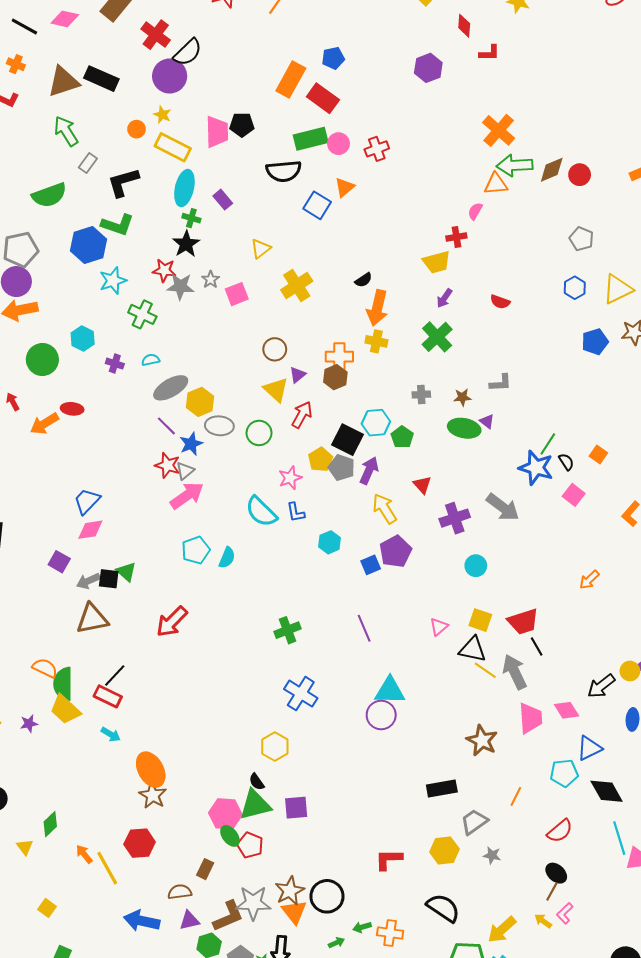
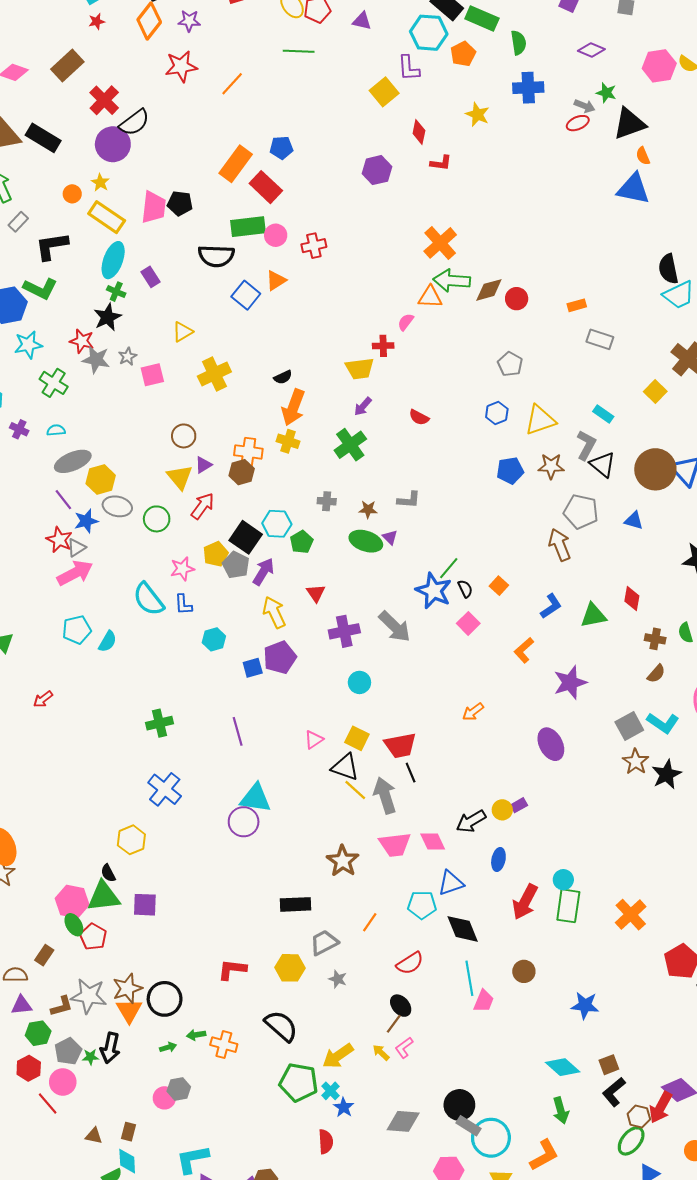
red arrow: (172, 622) -> (43, 699), size x0.6
pink trapezoid: (530, 718) -> (395, 845), turned 80
brown L-shape: (228, 916) -> (62, 1006), size x0.7

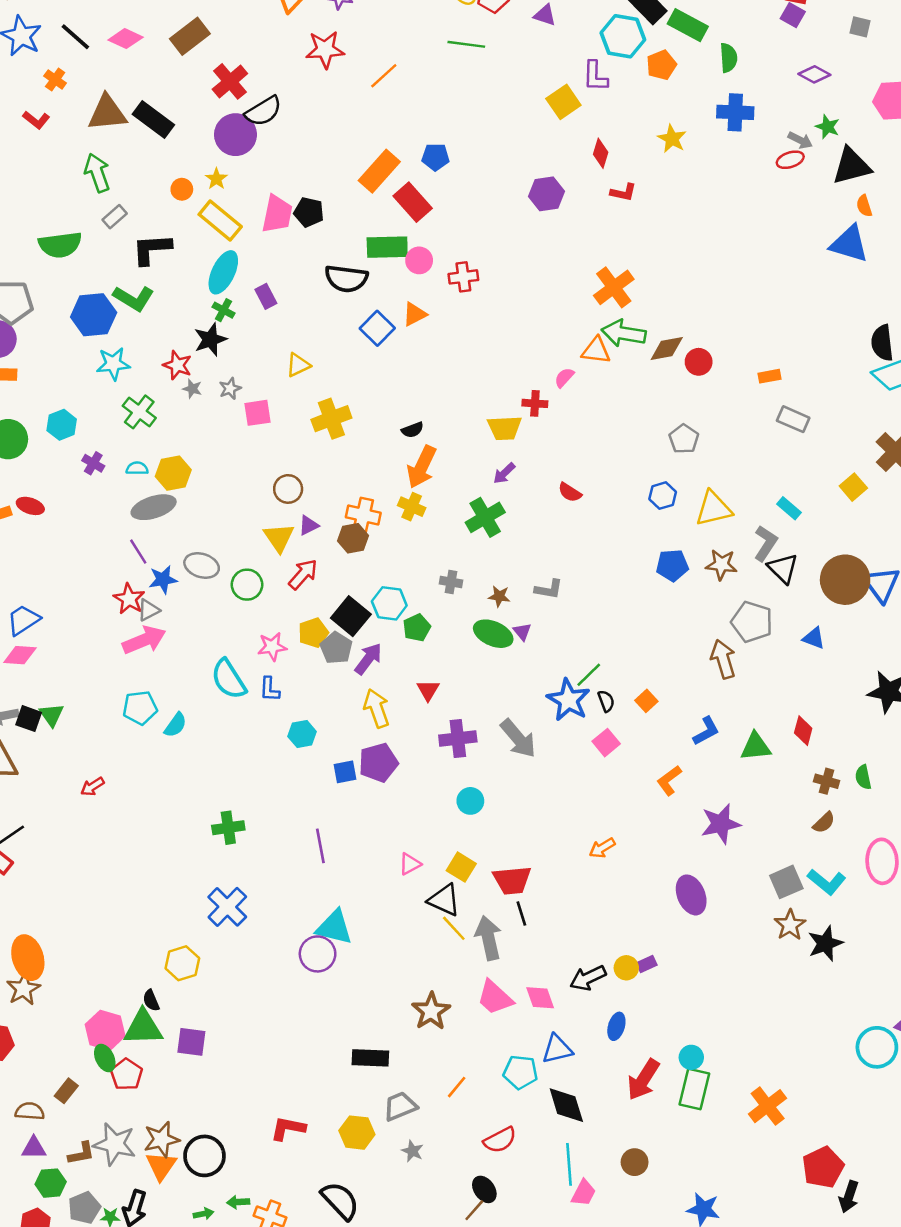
gray star: (96, 360) -> (192, 389), size x0.6
yellow hexagon: (101, 479) -> (173, 473), moved
pink trapezoid: (395, 845) -> (495, 998), turned 44

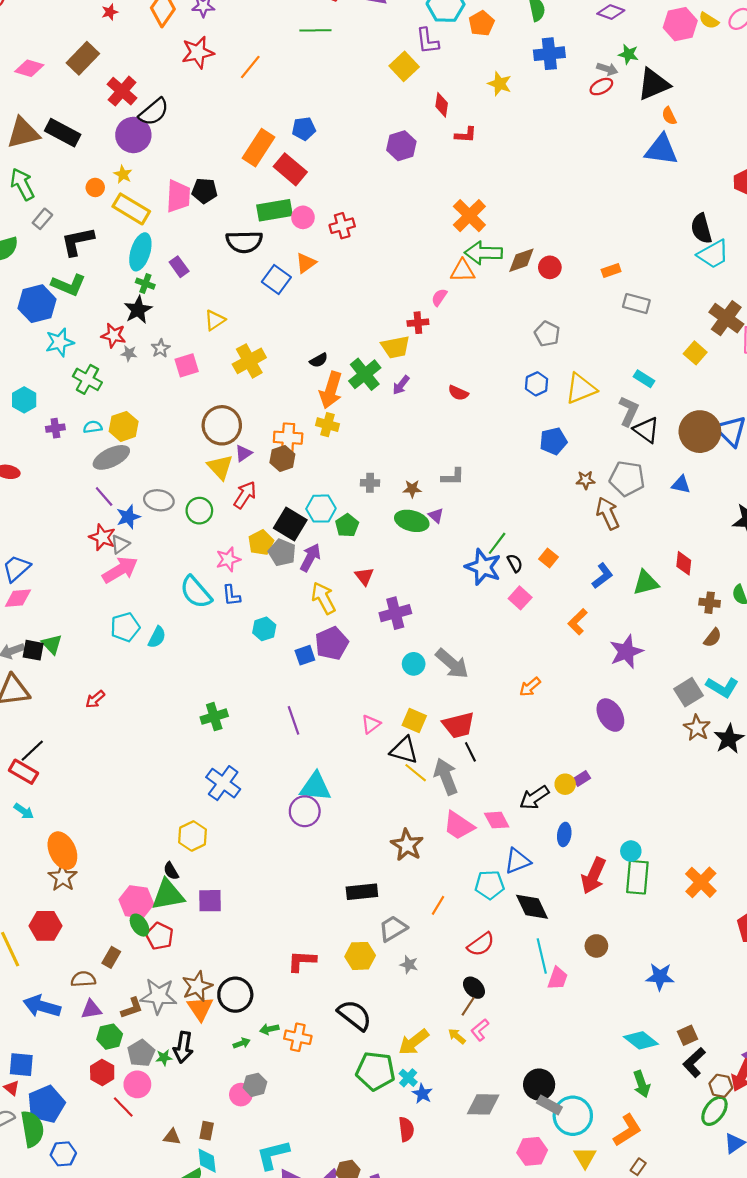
purple cross: (93, 463) -> (55, 428), turned -30
brown circle: (288, 489) -> (222, 425), size x1.6
green cross: (485, 517) -> (365, 374), moved
brown star: (721, 565) -> (586, 480), moved, size x0.7
gray arrow: (518, 738) -> (452, 664), moved

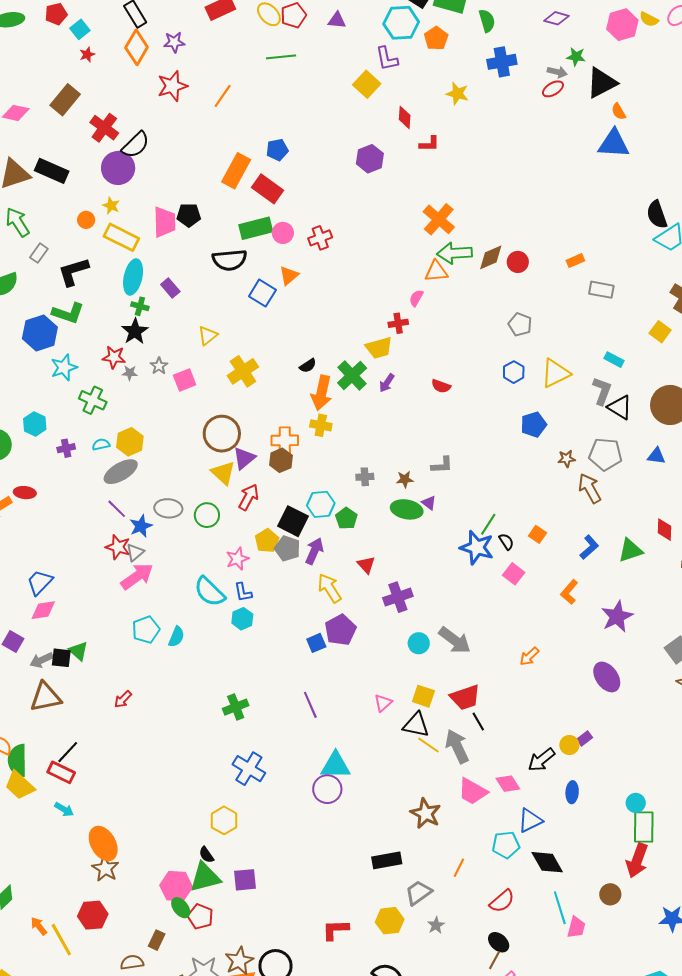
purple triangle: (243, 453) -> (244, 458), size x1.4
cyan hexagon: (264, 629) -> (242, 619), moved
red arrow: (593, 876) -> (637, 860), moved
gray star: (409, 964) -> (436, 925), turned 30

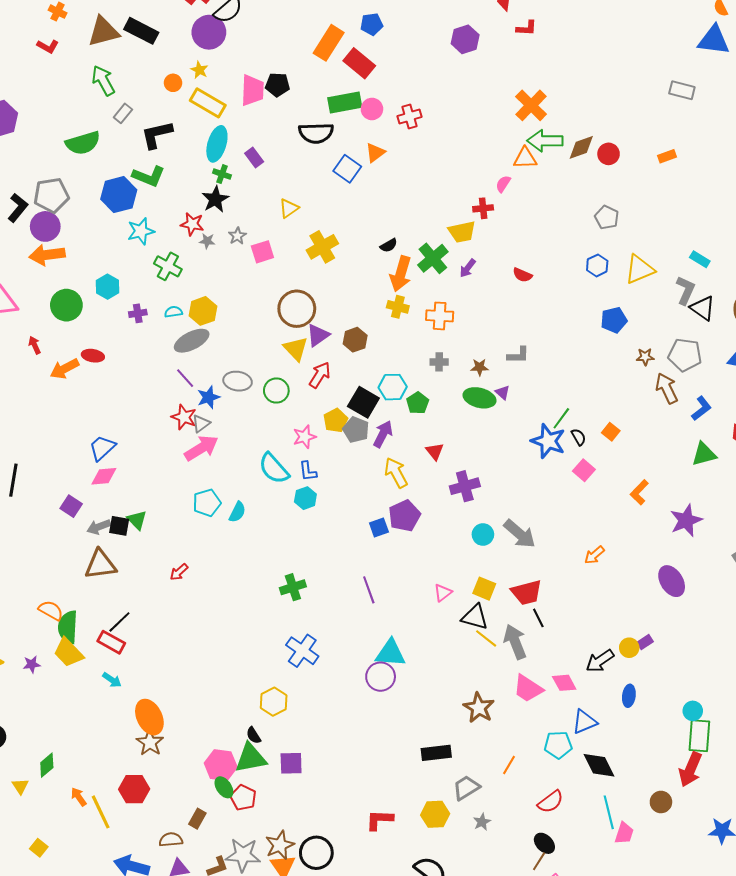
gray rectangle: (601, 290) -> (682, 90), moved
orange cross: (285, 440) -> (440, 316), moved
blue L-shape: (589, 547) -> (701, 408), moved

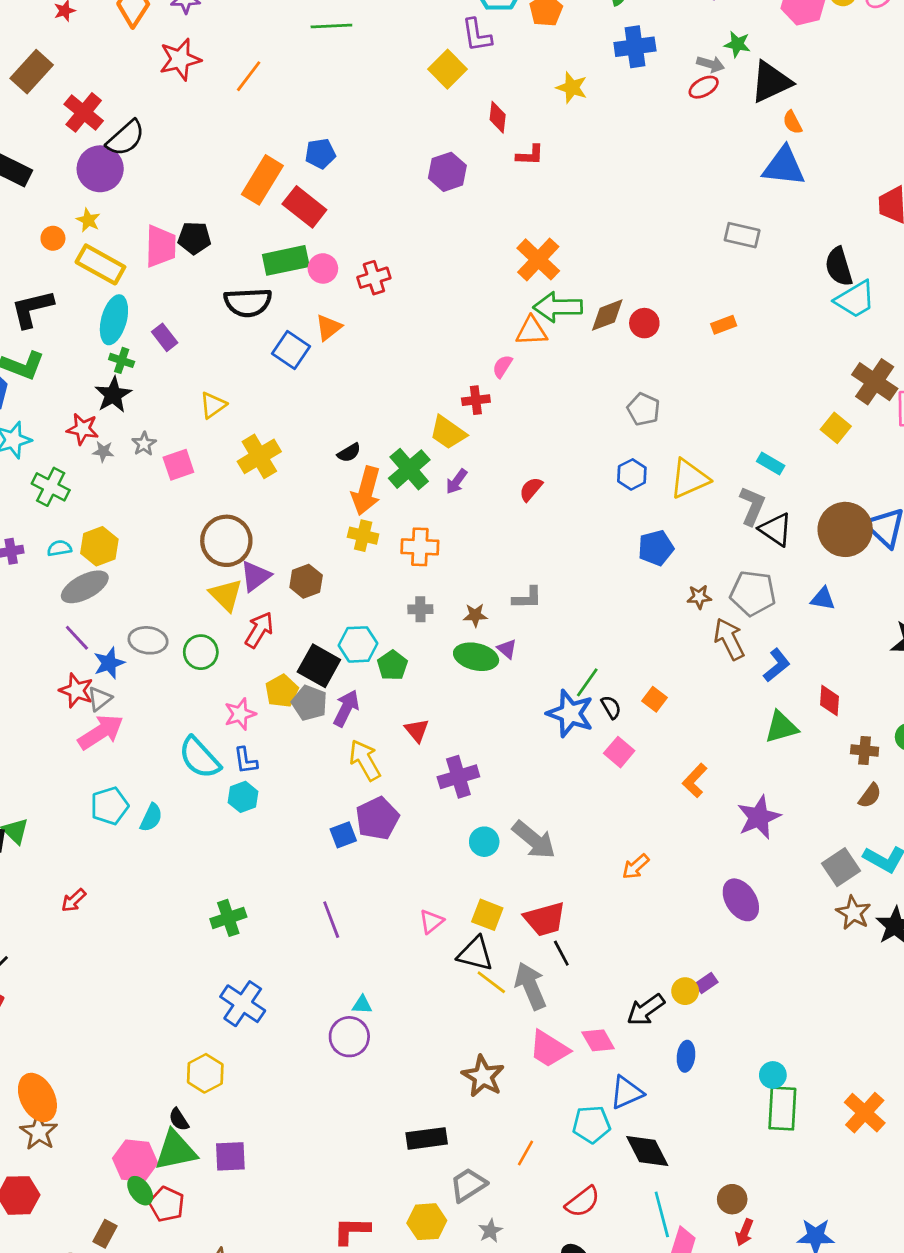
yellow trapezoid: (462, 232) -> (448, 433), turned 48
red semicircle: (522, 275) -> (531, 489), turned 108
cyan triangle: (390, 653) -> (362, 1005), size x0.5
red arrow: (690, 769) -> (744, 1232), moved, size x0.6

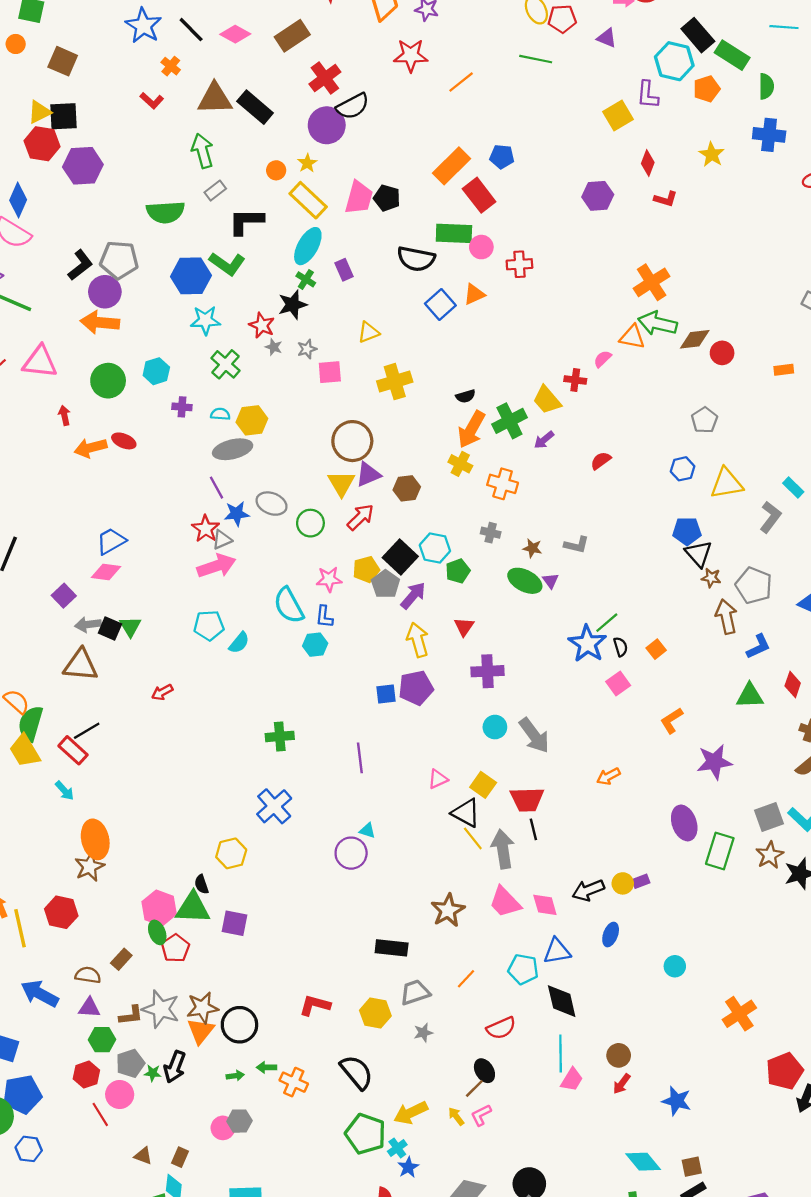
black triangle: (776, 529) -> (699, 554), moved
green rectangle: (782, 1109) -> (720, 851), moved

